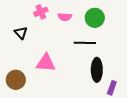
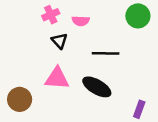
green circle: (95, 18) -> (138, 16), moved
black triangle: (21, 33) -> (59, 41), moved
black ellipse: (97, 70) -> (97, 87), moved, turned -60

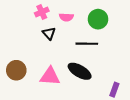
green circle: (138, 16) -> (98, 19), moved
pink triangle: (57, 78) -> (50, 76), moved
brown circle: (20, 99) -> (16, 70), moved

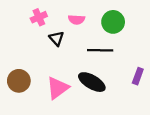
pink cross: (42, 12) -> (39, 17), moved
pink triangle: (50, 76) -> (58, 88), turned -40
purple rectangle: (114, 90) -> (138, 76), moved

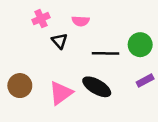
green circle: (113, 22) -> (140, 45), moved
purple rectangle: (138, 76) -> (145, 81), turned 42

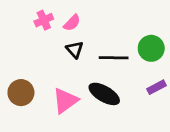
pink semicircle: (81, 21) -> (72, 23), moved, turned -49
black triangle: (60, 41) -> (75, 50), moved

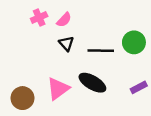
purple rectangle: (157, 87) -> (139, 87), moved
brown circle: (21, 93) -> (23, 98), moved

